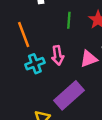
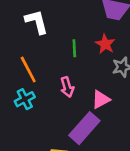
pink triangle: (89, 59) -> (101, 100), moved
cyan cross: (35, 64) -> (25, 99), moved

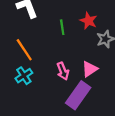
pink arrow: (67, 87) -> (63, 71), moved

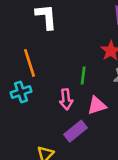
green line: (62, 27) -> (83, 76), moved
purple rectangle: (78, 95) -> (76, 131), size x0.7

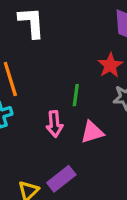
purple rectangle: (76, 131) -> (61, 179), moved

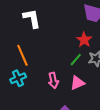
green line: (76, 95) -> (76, 60), moved, turned 40

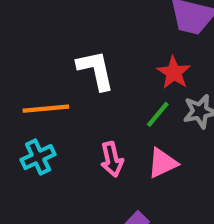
white L-shape: (32, 18) -> (96, 70), moved
orange line: (22, 55) -> (46, 109), turned -70

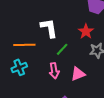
green line: (158, 114) -> (62, 49), moved

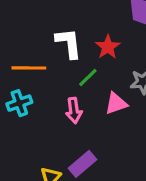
red star: (86, 31) -> (108, 47), moved
pink triangle: (78, 74) -> (116, 103), moved

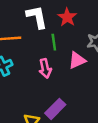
green line: (88, 77) -> (54, 42), turned -49

